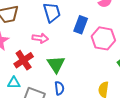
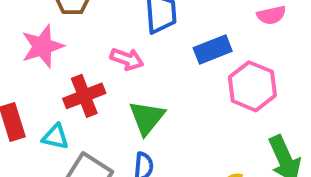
blue rectangle: (81, 25) -> (213, 49), turned 36

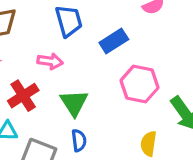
pink hexagon: (252, 86) -> (139, 84), moved

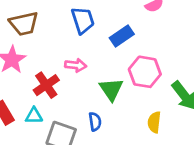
pink arrow: (50, 61) -> (76, 65), moved
green triangle: (74, 103) -> (111, 89), moved

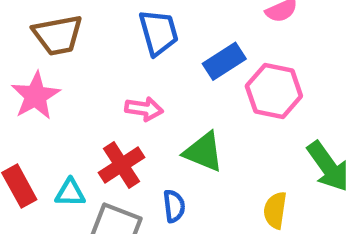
pink hexagon: (145, 72) -> (274, 91), moved
red cross: (46, 85) -> (122, 165), moved
green triangle: (111, 89) -> (203, 152), turned -35

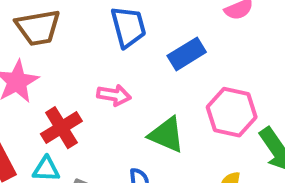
pink hexagon: (274, 91) -> (232, 112), moved
red cross: (122, 165) -> (61, 128), moved

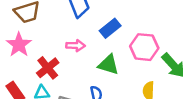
blue rectangle: (187, 54) -> (110, 28), moved

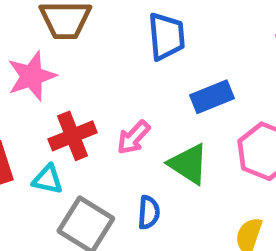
pink arrow: (76, 46) -> (133, 137), moved, turned 114

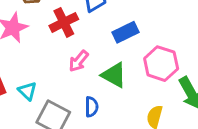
red cross: (73, 136) -> (64, 22), moved
cyan triangle: (48, 179) -> (27, 91), turned 36

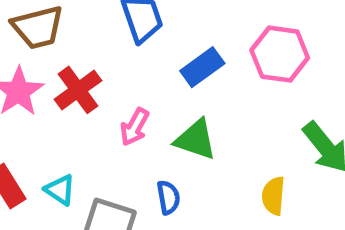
red cross: (64, 22) -> (78, 90), moved
pink hexagon: (161, 64) -> (280, 54), moved

